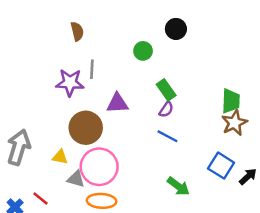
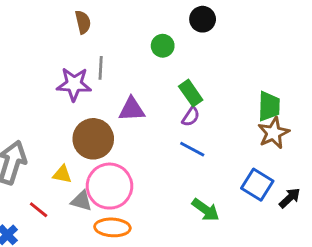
red line: (41, 198) -> (39, 210), moved

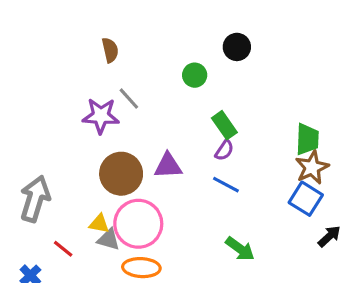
gray line: (101, 68) -> (129, 99), turned -45
purple triangle: (132, 109) -> (168, 166), moved
yellow triangle: (62, 174) -> (99, 224), moved
blue square: (257, 185) -> (306, 199), moved

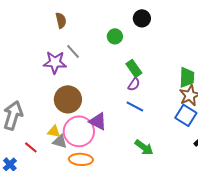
purple triangle: (168, 166) -> (98, 121), moved, turned 30

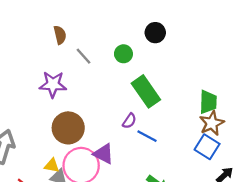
gray line: (73, 51) -> (83, 56), moved
green rectangle: (134, 68) -> (146, 91), size x1.5
purple semicircle: (134, 84) -> (129, 121), moved

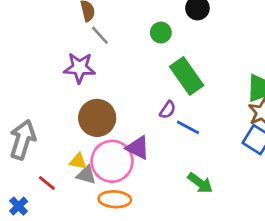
gray line: (83, 56) -> (100, 35), moved

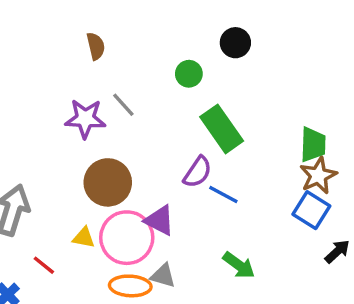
gray line: (100, 35) -> (123, 105), moved
purple semicircle: (168, 110) -> (197, 172), size x1.4
gray triangle: (86, 175) -> (163, 276), moved

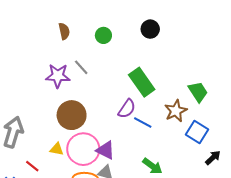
green circle: (189, 74) -> (103, 35), moved
green trapezoid: (313, 144) -> (198, 92), turned -35
brown star: (318, 176) -> (176, 111), moved
purple triangle: (160, 220) -> (106, 150), moved

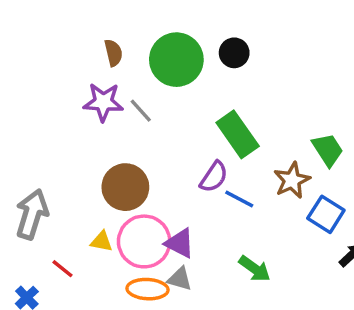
black circle: (150, 29) -> (234, 53), moved
green circle: (103, 35) -> (176, 60), size x2.0
purple star: (58, 76) -> (103, 102), moved

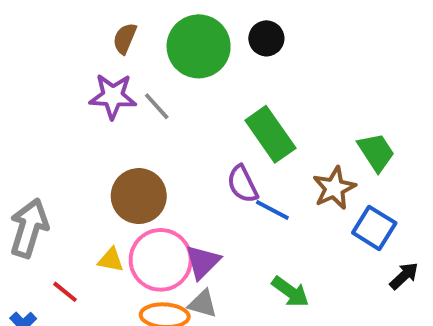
brown semicircle: (113, 53) -> (125, 38), turned -144
purple semicircle: (214, 177) -> (242, 184), turned 120
purple triangle: (180, 243) -> (203, 262), turned 48

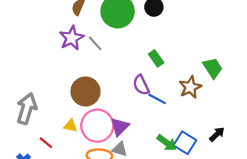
purple star: (113, 96) -> (72, 38), turned -30
green rectangle: (270, 134) -> (156, 58), size x0.6
blue square: (374, 228) -> (185, 143), moved
black arrow: (404, 276) -> (217, 134), moved

